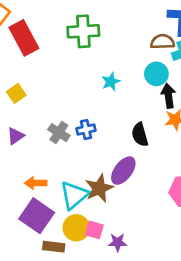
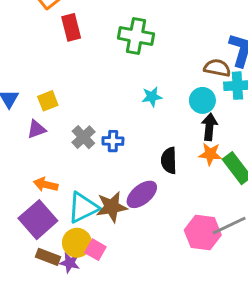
red rectangle: (24, 38) -> (71, 27), size x0.7
yellow square: (16, 93) -> (48, 101), moved
purple star: (118, 242) -> (70, 263), moved

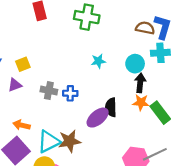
brown semicircle: (217, 68) -> (145, 28), moved
gray cross: (83, 137) -> (49, 91), turned -35
purple ellipse: (142, 194) -> (98, 118), moved

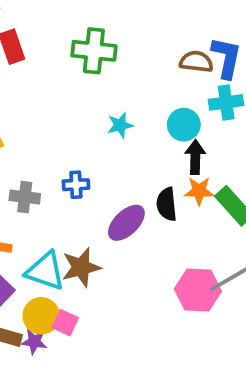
gray cross: (49, 91) -> (25, 197), moved
black semicircle: (111, 107) -> (167, 204), moved
cyan triangle: (49, 142) -> (45, 271), turned 50

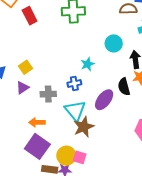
cyan star: (120, 125) -> (88, 64), moved
cyan circle: (184, 125) -> (114, 43), moved
cyan triangle: (45, 271) -> (75, 111), moved, turned 40

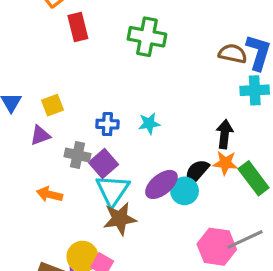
cyan circle: (114, 43) -> (185, 191), moved
blue cross: (74, 84) -> (107, 124), moved
black semicircle: (124, 87) -> (197, 172), turned 42
purple square: (37, 146) -> (104, 164), moved, size x0.7

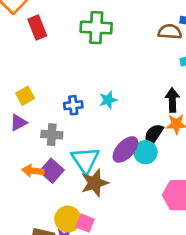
purple square: (104, 164) -> (52, 171), moved

